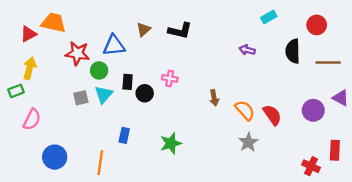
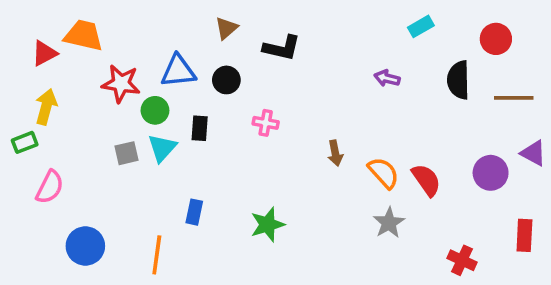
brown triangle: (144, 29) -> (226, 28), moved
black circle: (145, 93) -> (226, 80), moved
red cross: (311, 166) -> (462, 260), moved

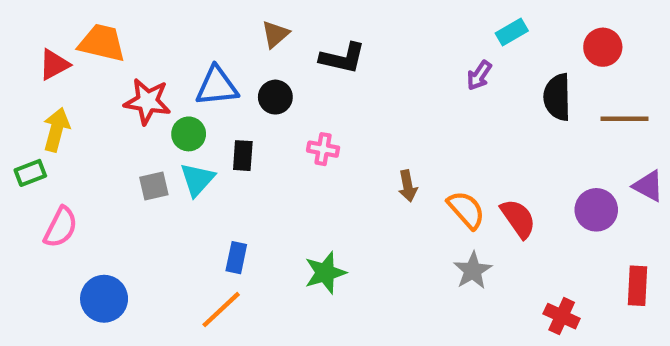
purple arrow: (387, 78) -> (479, 75), moved, turned -70
orange line: (157, 255) -> (221, 310), moved, turned 39

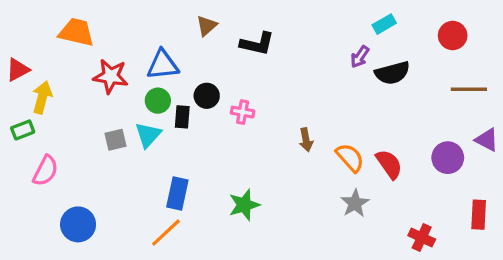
red triangle: (54, 65) -> (18, 70), moved
black circle: (275, 97) -> (207, 96), moved
black semicircle: (557, 97) -> (392, 73), moved, turned -104
green circle: (189, 134) -> (158, 101), moved
blue rectangle: (236, 258) -> (177, 193), size x1.4

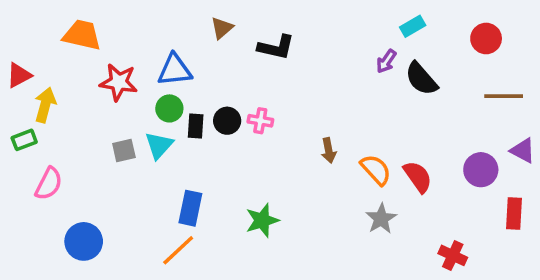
black semicircle: (392, 73) -> (421, 79), turned 64
black circle: (207, 96) -> (227, 121), moved
red rectangle: (479, 215) -> (514, 213), moved

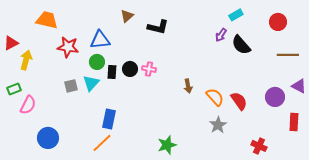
green rectangle: (24, 140) -> (14, 89), moved
green star: (262, 220) -> (167, 145), moved

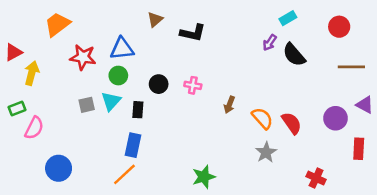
orange trapezoid: (47, 20) -> (57, 24), turned -50
pink cross: (149, 69) -> (193, 85), moved
black rectangle: (112, 72) -> (138, 110), moved
brown arrow: (188, 86) -> (229, 105), turned 32

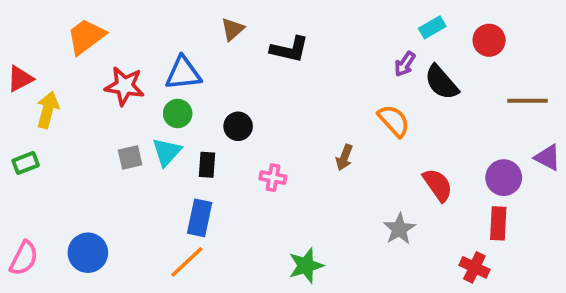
red circle: (339, 27) -> (489, 40), moved
pink cross: (193, 85) -> (273, 178), moved
orange semicircle: (262, 118) -> (394, 121), moved
pink semicircle: (34, 128) -> (24, 258), moved
red rectangle: (359, 149) -> (498, 223), moved

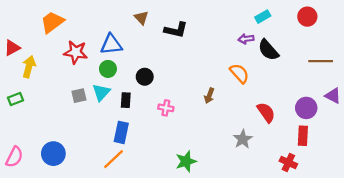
brown triangle: (233, 29) -> (141, 18), turned -32
red circle: (489, 40) -> (307, 17), moved
purple arrow: (405, 64) -> (246, 39), turned 48

